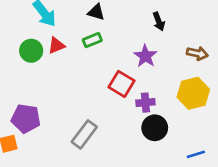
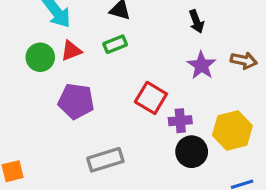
purple star: (145, 56) -> (201, 65), moved
yellow hexagon: (193, 93) -> (232, 130), moved
purple pentagon: (26, 118) -> (76, 101), moved
gray rectangle: (84, 134) -> (105, 160), turned 36

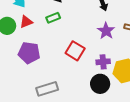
purple cross: (180, 121) -> (103, 62), moved

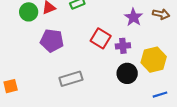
purple cross: (103, 62) -> (123, 46), moved

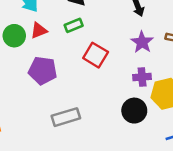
red square: (101, 38) -> (96, 55), moved
purple cross: (123, 46) -> (142, 77), moved

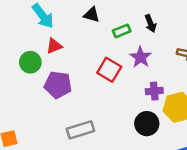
green rectangle: (74, 25) -> (122, 31), moved
green circle: (14, 36) -> (30, 62), moved
purple star: (142, 42) -> (141, 57), moved

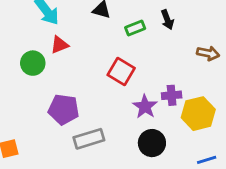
purple star: (141, 57) -> (145, 107), moved
purple pentagon: (58, 85) -> (64, 109), moved
black circle: (147, 124) -> (152, 143), moved

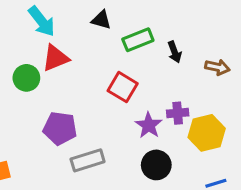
black arrow: (167, 20) -> (175, 52), moved
green rectangle: (135, 28) -> (138, 40), size x1.4
red triangle: (59, 45) -> (55, 58), size x1.4

